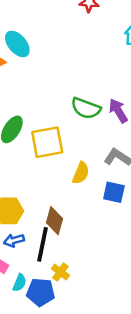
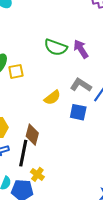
yellow square: (47, 142) -> (16, 71), moved, size x0.6
yellow semicircle: (81, 173) -> (52, 98), turned 30

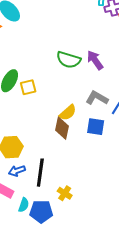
brown diamond: (32, 135) -> (62, 128), moved
yellow cross: (37, 174) -> (65, 193), moved

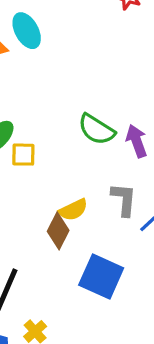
gray L-shape: (97, 98) -> (124, 199), turned 50
blue square: (96, 127) -> (101, 277), moved, size x1.5

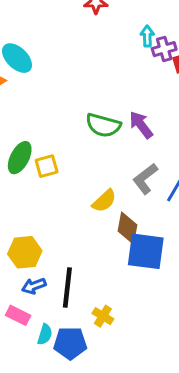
gray L-shape: (124, 199) -> (145, 179), turned -116
brown diamond: (58, 231) -> (128, 228), moved

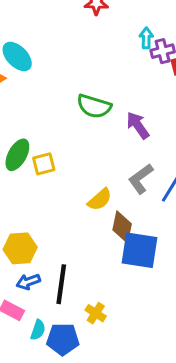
green semicircle: (103, 125) -> (94, 106), moved

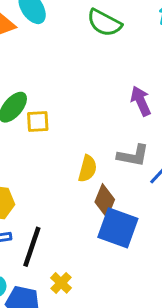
green semicircle: (94, 106) -> (104, 23), moved
gray L-shape: (141, 179) -> (133, 156), turned -144
yellow semicircle: (100, 200) -> (88, 169), turned -45

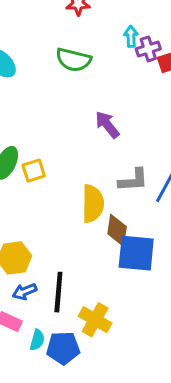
purple arrow: (141, 101) -> (107, 125), moved
yellow semicircle: (88, 169) -> (93, 204), size x1.4
yellow cross: (61, 283) -> (95, 320), size x1.5

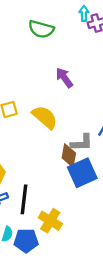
gray L-shape: (133, 180) -> (82, 143), moved
yellow semicircle: (93, 204) -> (45, 117), moved, turned -52
blue square: (136, 253) -> (82, 173), turned -32

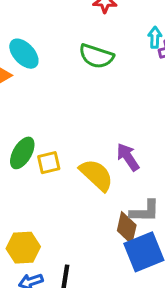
purple arrow: (64, 78) -> (128, 157), moved

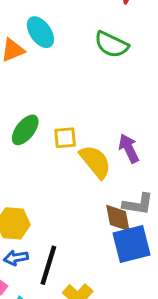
yellow square: (49, 163) -> (65, 138), moved
brown diamond: (127, 228) -> (118, 218), turned -32

